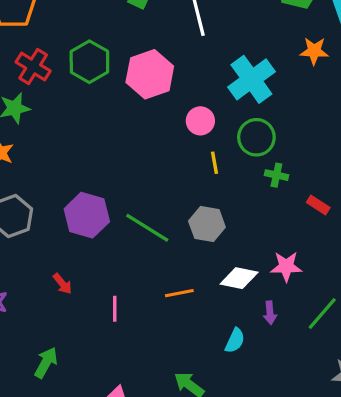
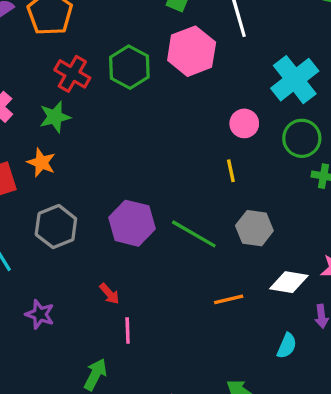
pink hexagon: (150, 74) -> (192, 51), moved
yellow line: (214, 163) -> (231, 171), moved
pink line: (115, 309) -> (128, 331), moved

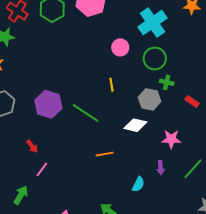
yellow line: (231, 171) -> (112, 85), moved
gray hexagon: (254, 228) -> (149, 99), moved
white diamond: (289, 282) -> (135, 125), moved
pink line: (128, 331) -> (42, 169), turned 35

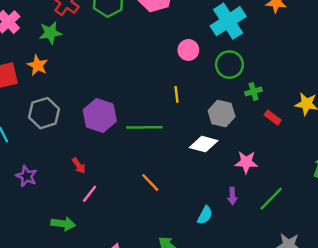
green cross: (167, 82) -> (254, 91), moved, turned -32
green line: (86, 113) -> (144, 127), turned -36
orange line: (105, 154) -> (150, 182), moved, turned 54
green arrow: (21, 195) -> (63, 224), turned 66

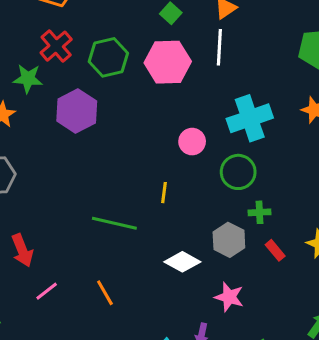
gray hexagon: (222, 114) -> (229, 240), moved
purple hexagon: (100, 116) -> (77, 111), moved
red arrow: (79, 166) -> (22, 250), size x1.5
pink line: (90, 194) -> (47, 291), moved

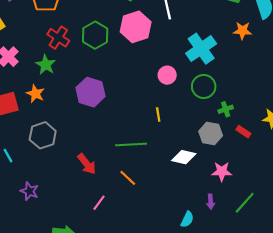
green star: (28, 79) -> (46, 65), turned -30
purple hexagon: (77, 111) -> (91, 92), moved
red arrow: (22, 250) -> (87, 164), moved
orange line: (105, 293) -> (128, 178), moved

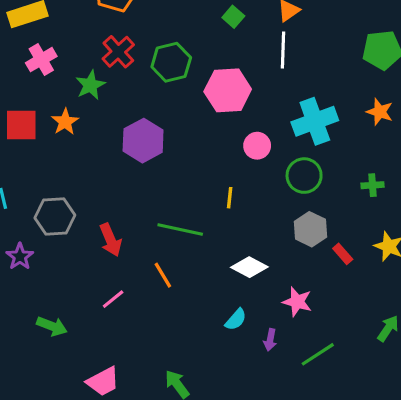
pink hexagon: (136, 27) -> (228, 90), moved
green cross: (226, 109) -> (373, 185), moved
gray hexagon: (211, 134) -> (310, 229), moved
gray hexagon: (43, 135) -> (55, 217), moved
cyan semicircle: (187, 219) -> (236, 319), moved

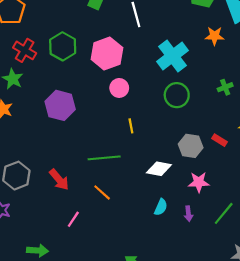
pink circle: (257, 146) -> (119, 88), moved
gray hexagon: (310, 229) -> (191, 146), moved

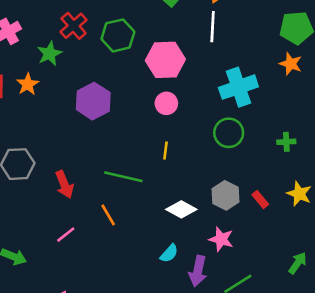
orange star: (215, 36) -> (291, 64), moved
purple arrow: (188, 214) -> (198, 271), size x1.6

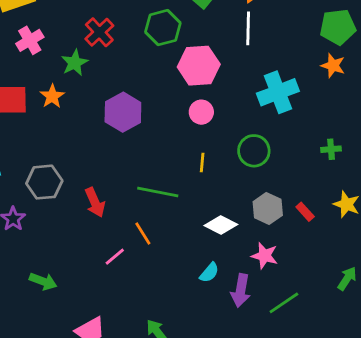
green hexagon: (118, 35) -> (163, 28), moved
green circle: (229, 133) -> (254, 151), moved
pink line: (66, 235) -> (115, 257), moved

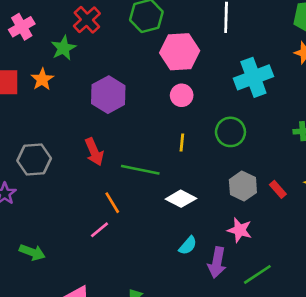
red arrow: (95, 202) -> (94, 152), moved
white diamond: (221, 225) -> (181, 199), moved
orange line: (143, 234) -> (112, 203), moved

